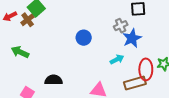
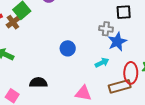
gray cross: (121, 26) -> (106, 29), turned 32
blue circle: (84, 38) -> (68, 48), moved

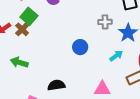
gray cross: (106, 29) -> (105, 22), moved

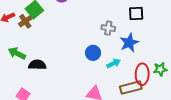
blue circle: (80, 47) -> (93, 53), moved
black semicircle: (56, 85) -> (37, 65), moved

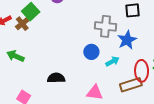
gray cross: (108, 28) -> (105, 26), size x1.5
black semicircle: (37, 65) -> (56, 78), moved

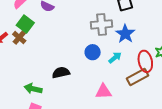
green arrow: (15, 56) -> (33, 89), moved
black semicircle: (56, 78) -> (61, 73), moved

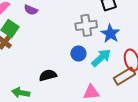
cyan arrow: (115, 58) -> (101, 58), size x1.5

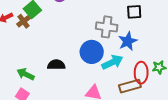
blue circle: (78, 53) -> (92, 52), size x1.5

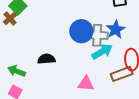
gray cross: (107, 27) -> (97, 35), moved
blue circle: (92, 52) -> (81, 31), moved

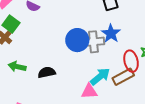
cyan arrow: (102, 52) -> (100, 76), moved
green arrow: (17, 71) -> (17, 67), moved

